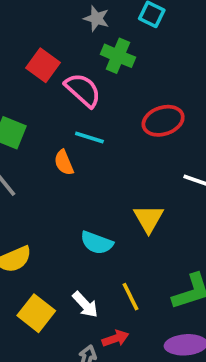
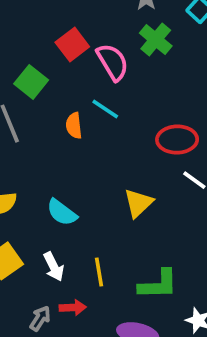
red square: (43, 65) -> (72, 44), moved
red ellipse: (163, 121) -> (177, 140), moved
cyan semicircle: (97, 243) -> (62, 212), moved

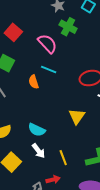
red square: (72, 44) -> (13, 32), moved
white arrow: (54, 267) -> (38, 151), moved

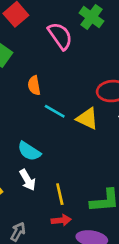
cyan line: (49, 70) -> (55, 111), moved
yellow triangle: (77, 116) -> (87, 119), moved, turned -48
red arrow: (53, 180) -> (61, 220), moved

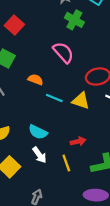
pink semicircle: (60, 36) -> (63, 52), moved
orange semicircle: (34, 85) -> (35, 80), turned 128
red arrow: (61, 220) -> (78, 141), moved

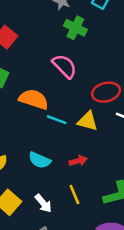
orange semicircle: (35, 80) -> (34, 99), size x1.6
red arrow: (78, 141) -> (78, 161), moved
white arrow: (39, 155) -> (43, 203), moved

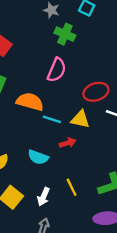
pink semicircle: (64, 66) -> (57, 70), turned 70
red arrow: (78, 161) -> (68, 143), moved
white arrow: (43, 203) -> (43, 197), turned 66

